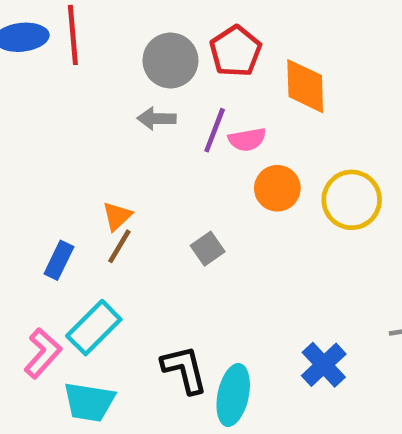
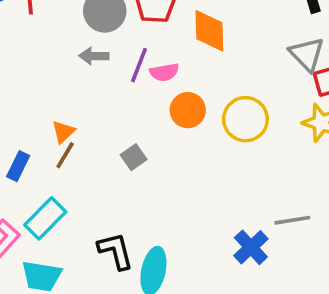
blue cross: (324, 365) -> (251, 247), moved

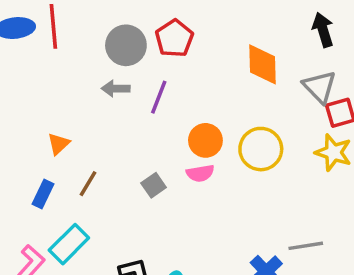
orange diamond: (209, 31) -> (263, 64), moved
pink semicircle: (164, 72) -> (200, 173), moved
orange triangle: (63, 132) -> (59, 144), moved

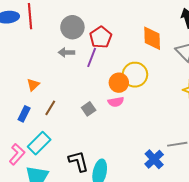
red pentagon: (174, 38) -> (101, 37), moved
yellow circle: (261, 149) -> (135, 75), moved

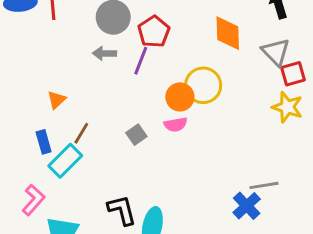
blue rectangle: (24, 114) -> (44, 142), turned -42
cyan rectangle: (39, 143) -> (65, 161), moved
blue cross: (154, 159) -> (247, 206), moved

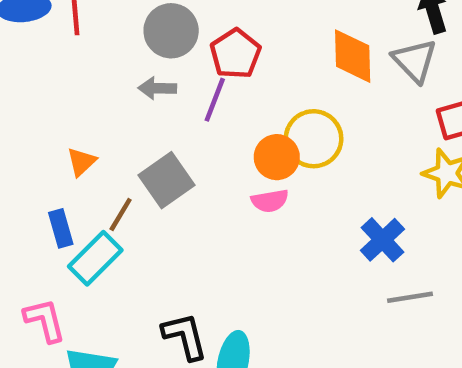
gray triangle: (276, 52) -> (415, 61), moved
gray square: (136, 135) -> (166, 180), moved, size x1.6
pink L-shape: (33, 200) -> (45, 320), turned -56
blue cross: (247, 206) -> (382, 240), moved

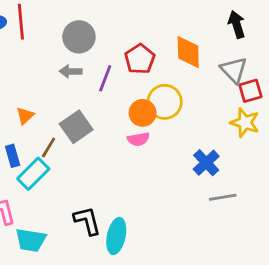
red pentagon: (235, 54) -> (140, 59), moved
gray triangle: (415, 61) -> (234, 70), moved

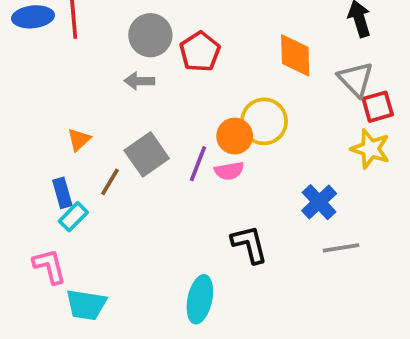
red pentagon: (140, 59) -> (200, 52), moved
purple line: (105, 78) -> (198, 164), moved
cyan rectangle: (33, 174) -> (73, 217), moved, size x0.7
black L-shape: (87, 221) -> (249, 244), moved

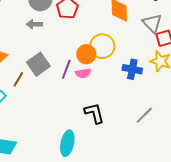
blue cross: (319, 202) -> (132, 69), moved, turned -36
gray line: (341, 248) -> (144, 115), turned -36

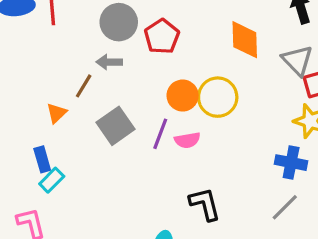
orange circle: (86, 54) -> (183, 96), moved
blue cross: (132, 69) -> (291, 163), moved
brown line: (18, 79) -> (84, 86), moved

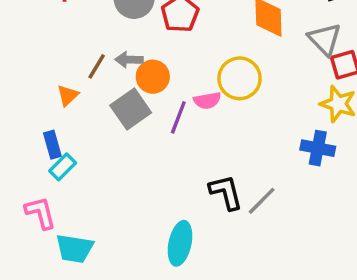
gray arrow: (109, 62) -> (129, 60), moved
orange circle: (183, 96) -> (153, 77), moved
pink semicircle: (187, 140) -> (207, 100), moved
gray line: (285, 207) -> (262, 201), moved

